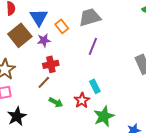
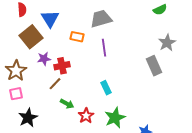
orange rectangle: (62, 26) -> (77, 37), moved, turned -40
purple star: (44, 40) -> (44, 59), moved
purple line: (93, 46) -> (104, 48), turned -30
red star: (82, 100) -> (86, 116), moved

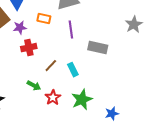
purple star: (44, 59) -> (20, 28), moved
gray rectangle: (154, 66) -> (98, 48), moved, turned -54
brown line: (55, 84) -> (51, 66), moved

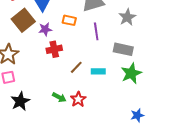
gray star: (134, 25) -> (127, 17), moved
cyan rectangle: (73, 70) -> (98, 71), turned -64
green arrow: (34, 86) -> (59, 97), moved
green star: (82, 100) -> (131, 73), moved

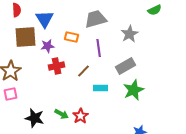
brown square: (23, 20) -> (26, 37), turned 35
gray rectangle: (123, 49) -> (126, 66), turned -42
brown line: (76, 67) -> (84, 71), moved
black star: (20, 101) -> (35, 118), moved, turned -30

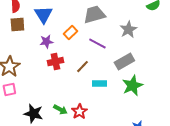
brown square: (26, 37) -> (17, 25), moved, size x0.7
orange rectangle: (72, 37) -> (70, 33), turned -56
purple line: (99, 48) -> (97, 44), turned -54

